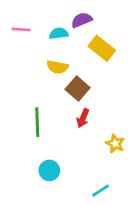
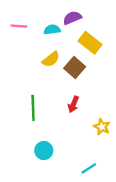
yellow semicircle: (57, 67) -> (51, 59), turned -48
brown square: (78, 89) -> (75, 68), moved

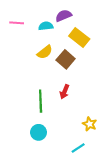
green line: (33, 108) -> (41, 101), moved
yellow star: (102, 127) -> (90, 124), moved

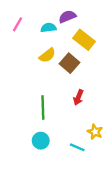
pink line: (17, 23) -> (17, 24), turned -64
red arrow: (65, 92) -> (78, 97), moved
cyan line: (78, 148) -> (77, 147), moved, turned 56

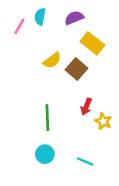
cyan semicircle: (48, 28) -> (40, 17), moved, turned -72
yellow star: (95, 132) -> (103, 121), moved

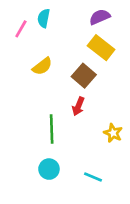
purple semicircle: (74, 18) -> (100, 17), moved
yellow semicircle: (52, 60) -> (42, 66), moved
red arrow: (86, 107) -> (78, 106), moved

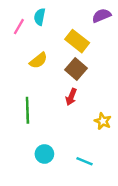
purple semicircle: (100, 17) -> (101, 16), moved
yellow rectangle: (101, 48) -> (77, 41), moved
green line: (52, 129) -> (27, 110), moved

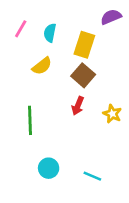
cyan semicircle: (40, 17) -> (50, 33), moved
yellow rectangle: (77, 41) -> (84, 45), turned 70
yellow star: (103, 121) -> (112, 114), moved

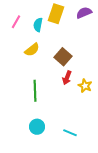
yellow rectangle: (84, 45) -> (56, 14), moved
red arrow: (78, 106) -> (67, 78), moved
green line: (30, 120) -> (35, 91), moved

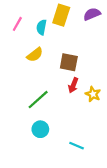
brown square: (63, 57) -> (69, 62), turned -30
green line: (35, 91) -> (38, 100), turned 50
cyan circle: (37, 127) -> (40, 129), moved

